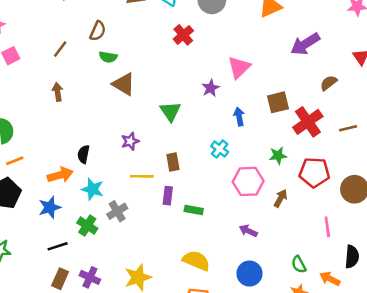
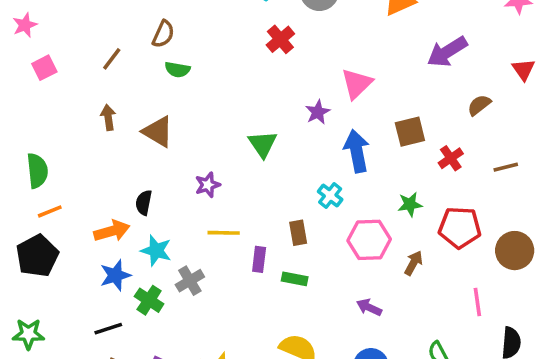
brown triangle: (124, 84) -> (158, 132), moved
blue arrow: (239, 117) -> (357, 151), size x1.6
red cross: (308, 122) -> (451, 158), size x0.6
brown rectangle: (173, 162) -> (298, 233), moved
blue star: (50, 207) -> (115, 275), moved

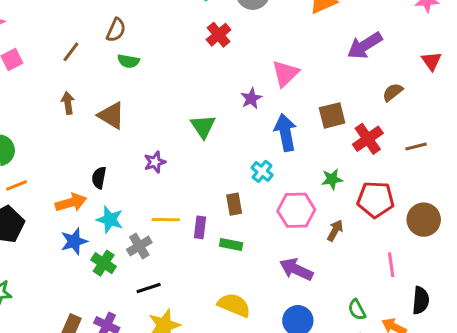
red cross: (451, 158) -> (368, 139), size x1.4
yellow line: (224, 233) -> (166, 220), moved
purple arrow: (369, 307) -> (296, 269), size x1.5
black line: (108, 329) -> (149, 288), moved

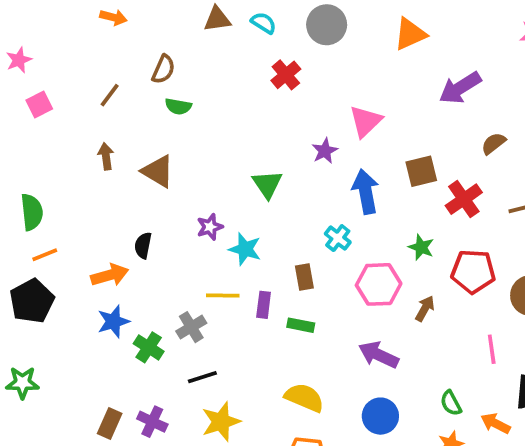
green star: (332, 179) -> (421, 247), turned 30
cyan star: (110, 220) -> (245, 249), moved

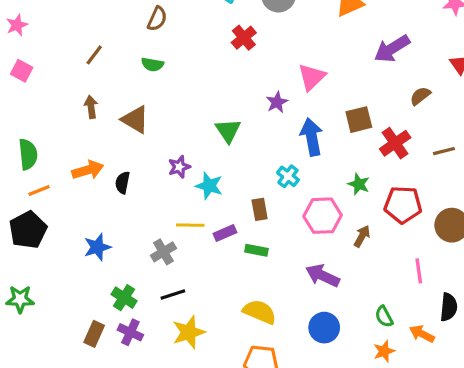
brown semicircle: (163, 69) -> (157, 19), moved
pink square: (39, 104) -> (22, 71), moved, turned -35
orange arrow: (110, 275) -> (88, 170), moved
purple rectangle: (264, 305) -> (225, 233), turned 60
green cross: (149, 347) -> (124, 298), moved

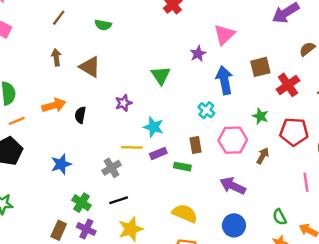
cyan star: (209, 186) -> (154, 127), moved
brown rectangle: (260, 209) -> (196, 145), moved

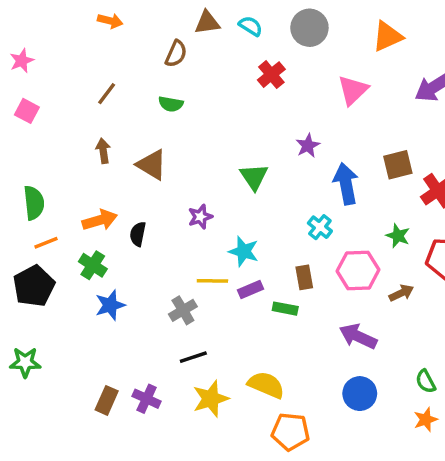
pink triangle: (224, 35) -> (353, 90), moved
brown arrow: (263, 156) -> (401, 293), turned 35
green cross: (81, 203) -> (93, 265), moved
yellow semicircle: (185, 213) -> (266, 385), moved

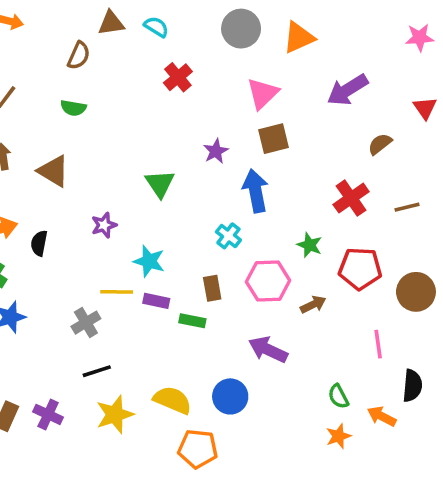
gray circle: (309, 28) -> (241, 29), moved
brown square: (398, 165) -> (273, 139), moved
purple rectangle: (251, 290) -> (156, 301), turned 35
blue circle: (360, 394) -> (230, 396), moved

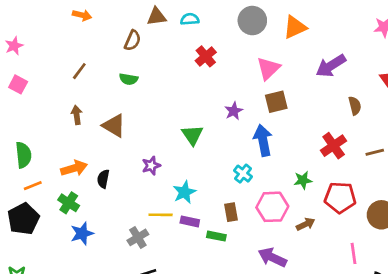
cyan semicircle: (156, 27) -> (190, 19), turned -36
brown semicircle: (380, 144) -> (355, 106), turned 114
green star: (310, 245) -> (303, 180), turned -30
cyan star: (149, 261) -> (184, 192), turned 30

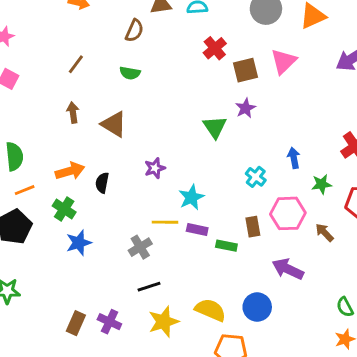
brown square: (276, 102) -> (245, 70), moved
green triangle: (192, 135) -> (215, 127), moved
blue arrow: (263, 140) -> (294, 158), moved, size x0.6
brown rectangle: (231, 212) -> (253, 227), moved
brown arrow: (306, 224) -> (324, 232), turned -108

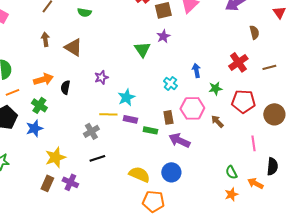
blue star: (79, 243) -> (34, 128), moved
purple arrow: (288, 269) -> (179, 140), moved
yellow star: (164, 322) -> (55, 157), moved

